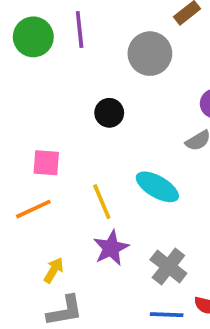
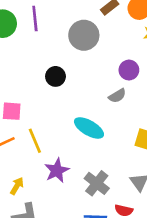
yellow line: (102, 202) -> (35, 141), moved

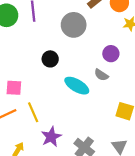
gray semicircle: (117, 96) -> (101, 75), turned 64
cyan ellipse: (89, 128) -> (77, 86), moved

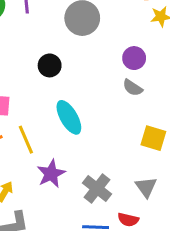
gray semicircle: (101, 75) -> (133, 88), moved
cyan ellipse: (77, 86) -> (69, 117), moved, turned 30

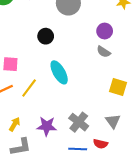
yellow line: (26, 140) -> (29, 88), turned 60
purple star: (51, 174) -> (47, 126), moved, turned 30

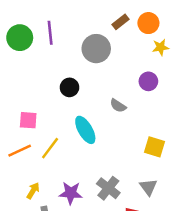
purple circle: (105, 31) -> (148, 81), moved
gray semicircle: (104, 52) -> (118, 106), moved

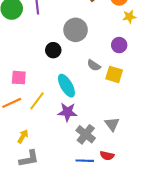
gray circle: (96, 49) -> (76, 30), moved
yellow square: (154, 147) -> (114, 74), moved
gray triangle: (148, 187) -> (112, 124), moved
purple star: (71, 193) -> (67, 112), moved

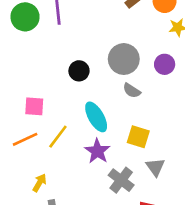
gray circle: (76, 30) -> (124, 59), moved
yellow square: (114, 74) -> (138, 137), moved
purple star: (67, 112) -> (97, 151), turned 30

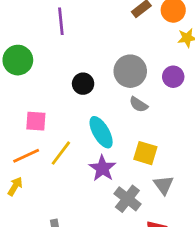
green circle: (25, 17) -> (18, 60), moved
yellow arrow: (39, 183) -> (15, 186), moved

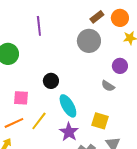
gray circle: (130, 71) -> (89, 41), moved
black circle: (83, 84) -> (51, 81), moved
gray semicircle: (139, 104) -> (108, 86), moved

